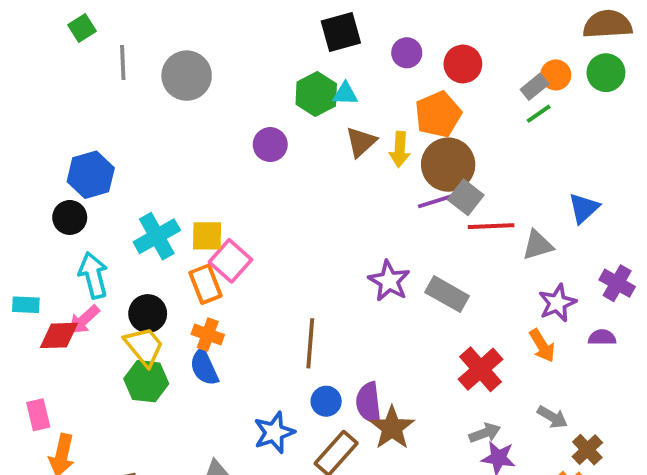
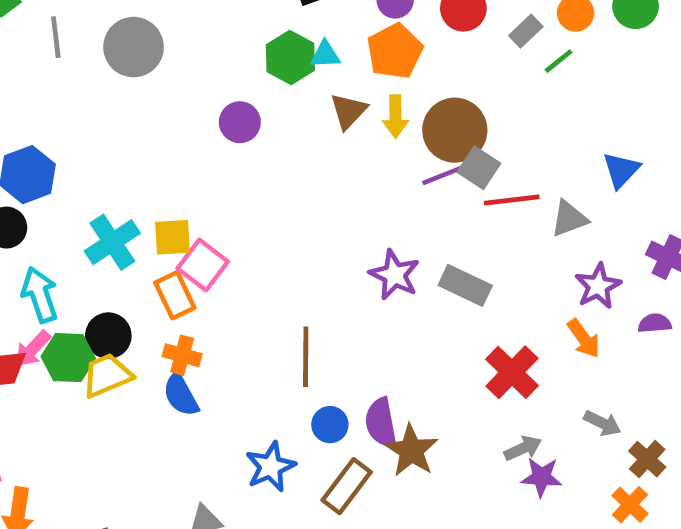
gray rectangle: (535, 87) -> (526, 31), moved
orange pentagon: (438, 114) -> (395, 51), moved
yellow trapezoid: (144, 346) -> (107, 375), turned -69
green hexagon: (146, 381) -> (68, 358), moved

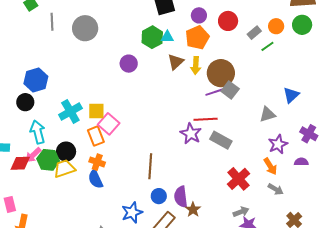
red line: (512, 200) -> (206, 119), moved
gray arrow: (602, 423) -> (276, 189), moved
brown star: (411, 450) -> (193, 210), size x0.7

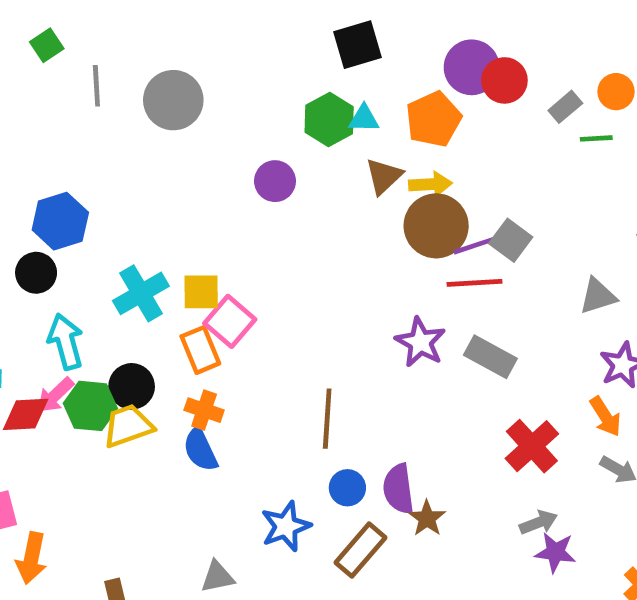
purple circle: (199, 15) -> (472, 67), moved, size x1.5
green line: (267, 46) -> (596, 138), turned 32
yellow arrow: (196, 65) -> (430, 184), turned -96
brown circle: (221, 73) -> (436, 226), moved
red line: (206, 119) -> (475, 283), moved

